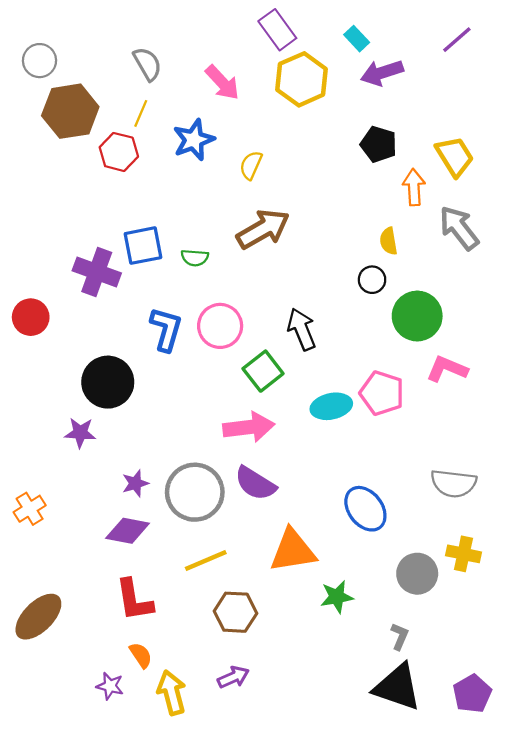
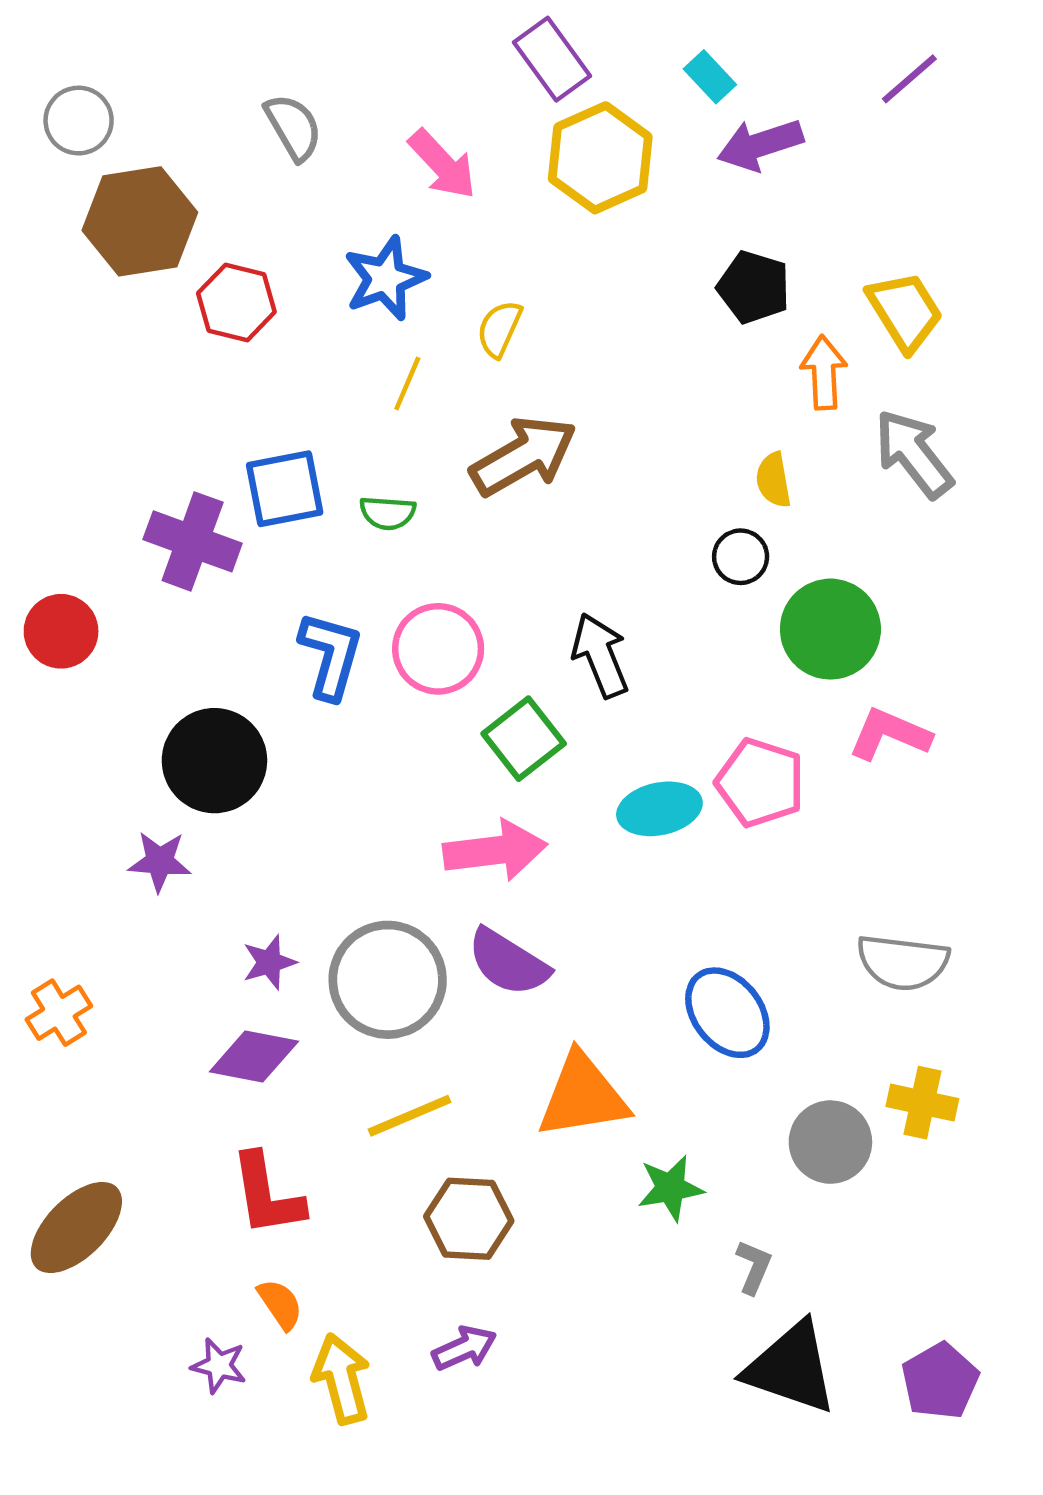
yellow line: (141, 113) -> (407, 384), moved
gray L-shape: (400, 636) -> (754, 1267), moved

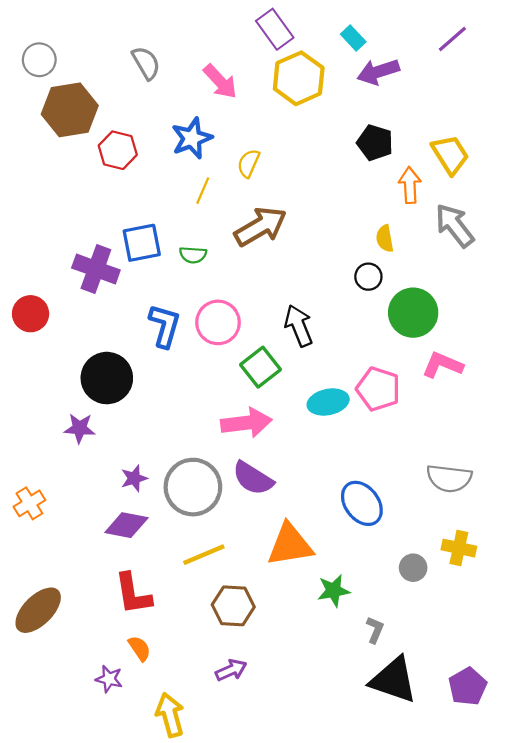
gray circle: (830, 1142) -> (413, 568), size x0.7
yellow arrow: (342, 1379) -> (170, 715), moved

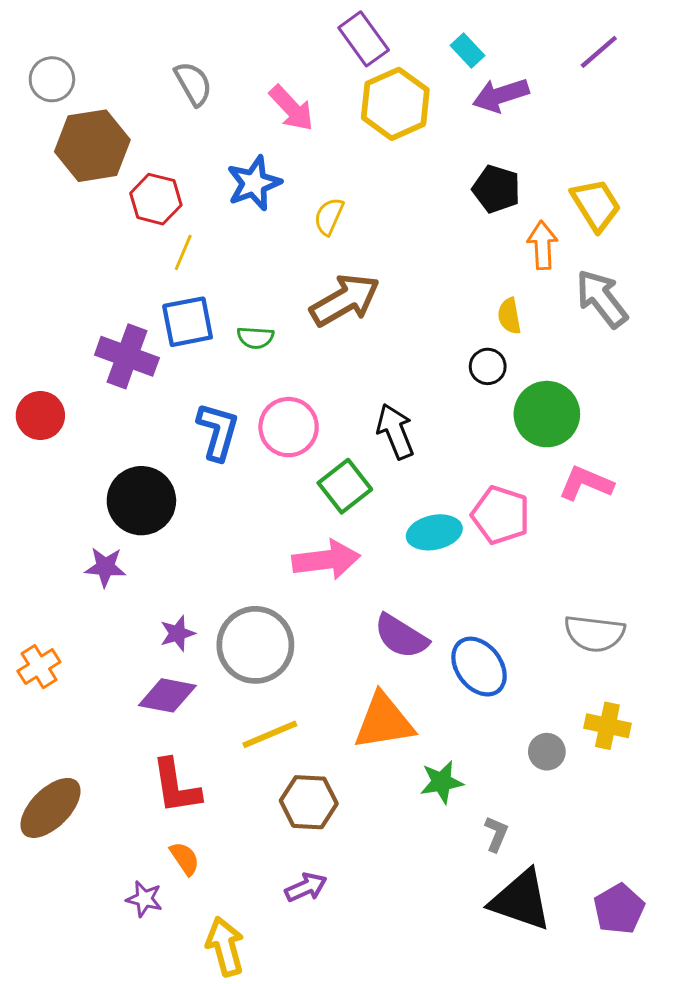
yellow line: (203, 191) -> (183, 252), moved
purple semicircle: (253, 478) -> (401, 636), moved

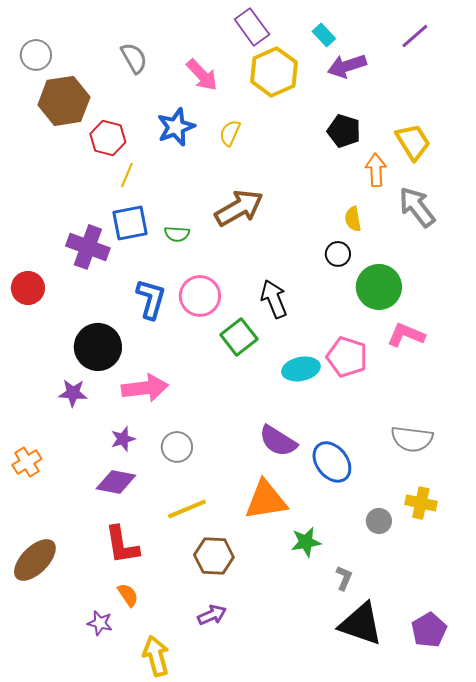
yellow semicircle: (329, 216) -> (230, 133), moved
pink arrow: (326, 560) -> (145, 388), moved
gray circle: (255, 645) -> (177, 447), size x0.6

